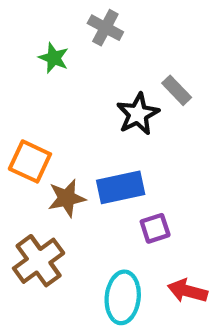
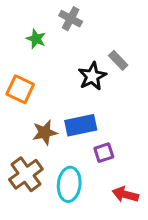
orange square: (30, 161) -> (20, 89), moved
cyan ellipse: (123, 297) -> (69, 184), moved

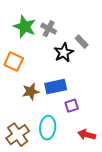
gray cross: (71, 19) -> (49, 29), moved
green star: (36, 39) -> (25, 27), size x1.6
brown cross: (26, 174) -> (18, 135), moved

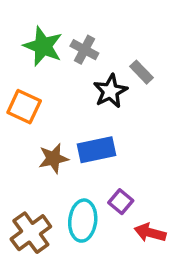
purple square: (72, 106) -> (121, 202), moved, turned -32

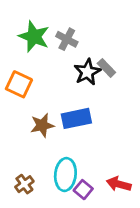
gray rectangle: (141, 72) -> (106, 68), moved
purple square: (121, 202) -> (83, 190), moved
brown cross: (31, 233) -> (24, 184), size x0.6

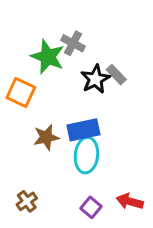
green star: (34, 36) -> (48, 57), moved
cyan ellipse: (65, 175) -> (86, 155), moved

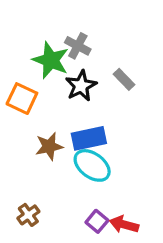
black star: (95, 79) -> (81, 86), moved
cyan ellipse: (86, 155) -> (92, 165), turned -60
red arrow: (130, 201) -> (124, 224), moved

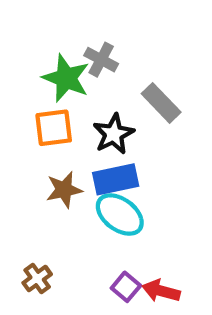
gray rectangle: (124, 79) -> (161, 103), size x1.4
black star: (81, 86) -> (114, 134), moved
orange square: (22, 99) -> (54, 128), moved, turned -32

